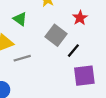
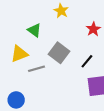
gray square: (56, 35) -> (59, 53), moved

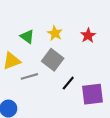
yellow star: (61, 11) -> (55, 33), moved
black line: (87, 61) -> (68, 83), moved

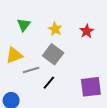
green triangle: (27, 37) -> (24, 25), moved, turned 32
black line: (68, 83) -> (49, 83), moved

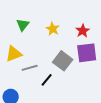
gray square: (53, 54) -> (63, 61), moved
purple square: (91, 87) -> (87, 53), moved

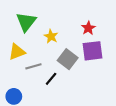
green triangle: (23, 25) -> (26, 22), size x1.5
yellow star: (53, 29) -> (51, 36), moved

